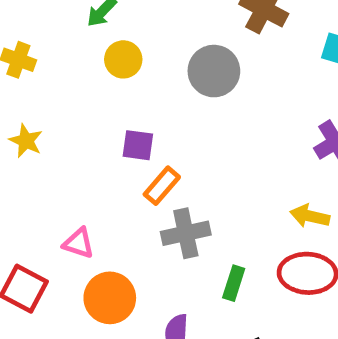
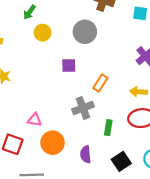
purple square: (138, 145) -> (69, 65), moved
orange rectangle: (162, 186) -> (100, 83), moved

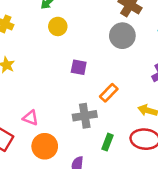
gray circle: (85, 32) -> (122, 36), moved

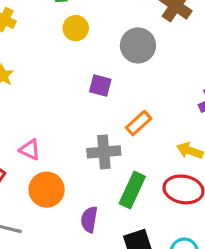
gray circle: (122, 36) -> (138, 45), moved
green rectangle: (108, 142) -> (132, 190), size x1.5

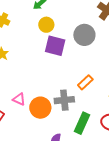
purple square: (100, 85) -> (55, 46), moved, size x1.5
orange circle: (47, 190) -> (40, 108), moved

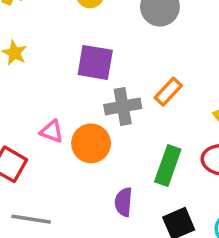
purple square: (55, 46) -> (95, 62), moved
gray cross: (64, 100) -> (123, 106), moved

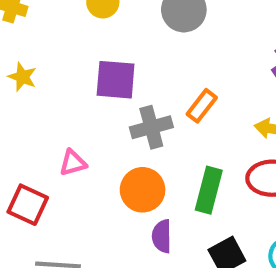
pink triangle: (52, 131) -> (73, 163), turned -30
orange circle: (91, 143) -> (143, 190), moved

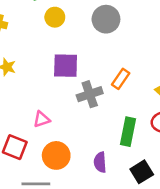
orange circle: (143, 190) -> (56, 155), moved

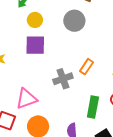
purple square: (66, 66) -> (35, 45), moved
pink triangle: (42, 119) -> (26, 99), size x1.6

